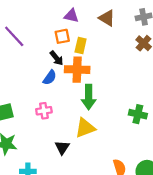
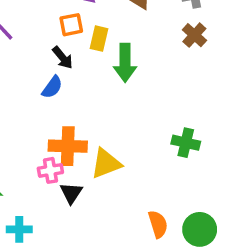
orange cross: (77, 70) -> (68, 146), moved
green arrow: (89, 97) -> (125, 63), moved
pink cross: (44, 111) -> (50, 170), moved

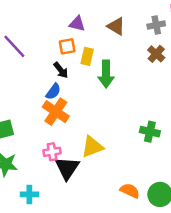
orange cross: (68, 146) -> (56, 112), moved, turned 32
black triangle: (71, 193) -> (67, 168), size x1.5
orange semicircle: (158, 224) -> (130, 191), turned -48

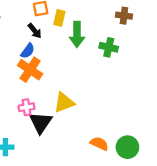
brown cross: (156, 54) -> (124, 16), turned -35
green cross: (150, 132) -> (109, 47), moved

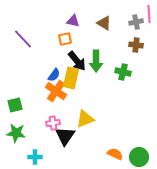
yellow rectangle: (59, 18) -> (71, 78), moved, size x1.5
black arrow: (35, 31) -> (77, 61), moved, size x1.5

